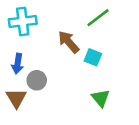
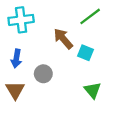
gray circle: (37, 80) -> (43, 74), moved

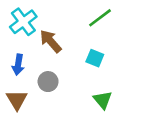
cyan cross: (21, 20) -> (23, 22), turned -30
brown arrow: (63, 39) -> (51, 41), moved

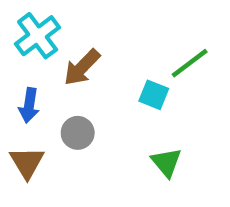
green line: (100, 18) -> (190, 63), moved
brown arrow: (51, 41) -> (82, 67), turned -95

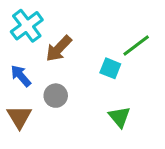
blue arrow: (29, 105) -> (21, 76), turned 130

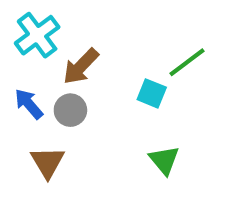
gray circle: (56, 96) -> (70, 110), moved
brown triangle: (19, 117) -> (48, 162), moved

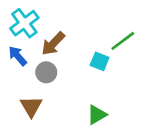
blue arrow: (29, 104) -> (18, 56), moved
green triangle: (164, 160) -> (97, 115), moved, turned 40

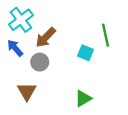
green line: (123, 41) -> (105, 35), turned -65

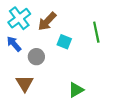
brown arrow: (46, 37) -> (47, 21), moved
cyan square: (86, 53) -> (64, 42), moved

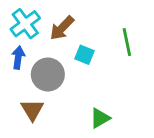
blue arrow: (14, 44) -> (18, 58), turned 49
gray circle: (36, 57) -> (48, 75), size x1.5

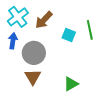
cyan square: (85, 55) -> (69, 35), moved
brown triangle: (32, 110) -> (33, 77), moved

